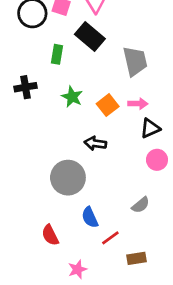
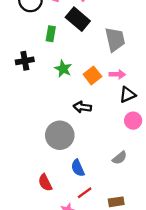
red line: (110, 238) -> (85, 193), moved

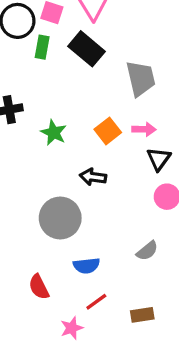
green rectangle: (51, 34) -> (42, 47), moved
green star: (63, 69) -> (54, 133), moved
black triangle: (127, 95) -> (159, 159), turned -30
blue semicircle: (78, 168) -> (86, 266), turned -72

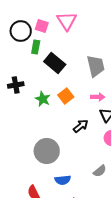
black rectangle: (86, 49) -> (55, 63), moved
orange square: (108, 131) -> (66, 96), moved
black arrow: (93, 177) -> (81, 126), moved, turned 133

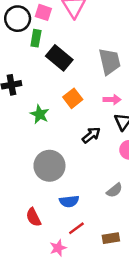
green star: (43, 99) -> (40, 114), moved

